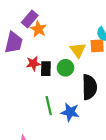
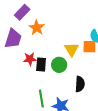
purple rectangle: (30, 19) -> (22, 12), moved
black semicircle: (89, 87) -> (80, 84), size x0.7

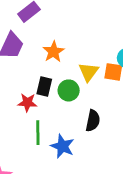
orange star: (37, 28) -> (54, 52), moved
red star: (30, 59) -> (27, 102), moved

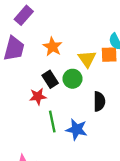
black rectangle: (44, 86) -> (50, 79), turned -35

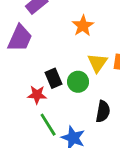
orange star: (52, 47) -> (83, 26), moved
green line: (52, 121) -> (48, 125), turned -30

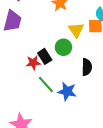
black rectangle: (54, 78) -> (45, 56), moved

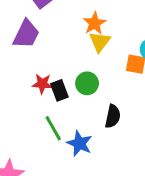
yellow triangle: (76, 30) -> (100, 42), moved
red star: (33, 63) -> (42, 84), moved

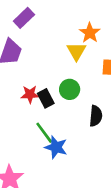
orange star: (95, 23) -> (90, 33), moved
blue star: (80, 143) -> (56, 147), moved

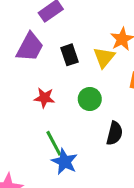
black rectangle: (46, 98) -> (70, 55), moved

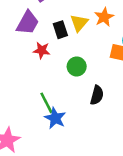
yellow triangle: (104, 57) -> (79, 23), moved
red star: (44, 98) -> (42, 50), moved

